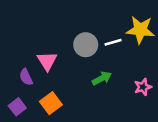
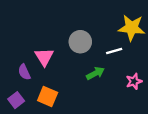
white line: (113, 42) -> (114, 51), moved
orange square: (51, 103) -> (48, 97), turned -30

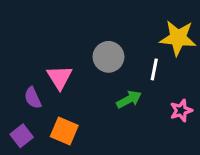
white line: (114, 51) -> (154, 69), turned -63

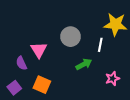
pink star: (181, 110) -> (112, 79), moved

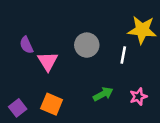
purple semicircle: (21, 63) -> (26, 45), moved
green arrow: (84, 64) -> (103, 94), moved

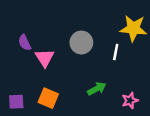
pink star: (138, 97) -> (130, 100), moved
purple square: (18, 108) -> (16, 102), turned 35

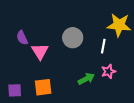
orange square: (48, 98) -> (43, 87), turned -30
pink star: (130, 100) -> (108, 71), moved

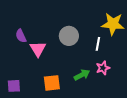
orange square: (43, 87) -> (52, 83), moved

